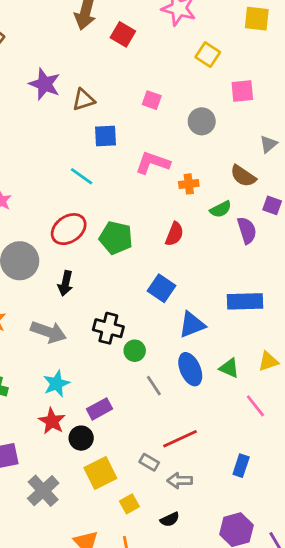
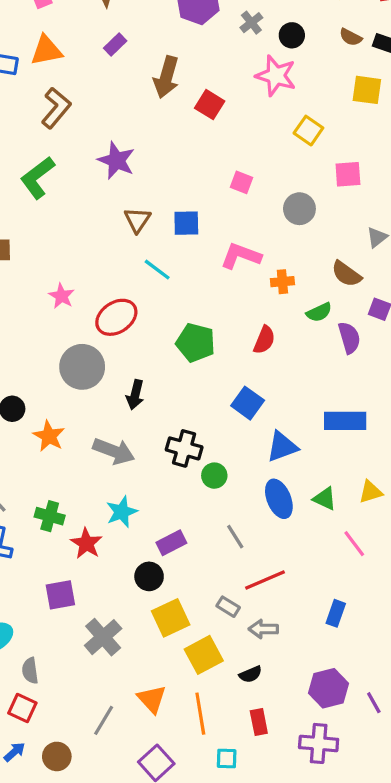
brown triangle: (83, 100) -> (137, 220), moved, turned -40
red ellipse: (69, 229) -> (116, 317), moved
gray line: (154, 386) -> (235, 537), moved
red star: (52, 421) -> (86, 543), moved
yellow square: (129, 504) -> (204, 655), size x1.6

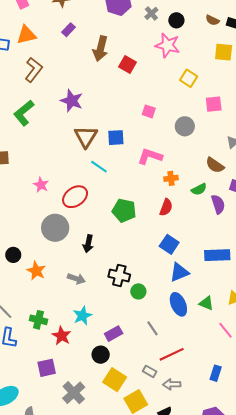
brown triangle: (137, 220) -> (86, 137), size x1.4
orange cross: (282, 282) -> (171, 178), moved
blue square: (248, 403) -> (169, 244), moved
gray arrow: (114, 451) -> (76, 279), size x0.7
yellow square: (171, 618) -> (115, 380), turned -30

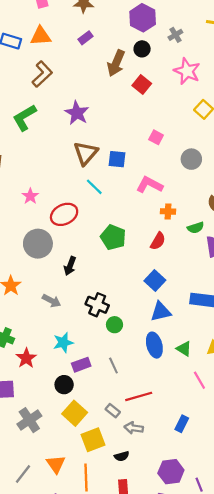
black circle: (176, 20) -> (142, 49), moved
cyan star: (82, 316) -> (63, 342), moved
gray line: (153, 328) -> (113, 365), moved

